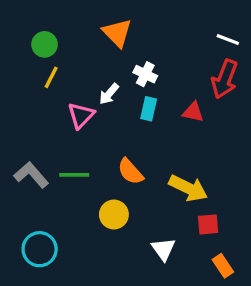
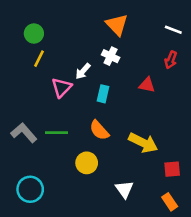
orange triangle: (117, 33) -> (117, 25), moved
red arrow: (225, 79) -> (171, 60), size x0.6
cyan rectangle: (149, 109) -> (103, 94), moved
red square: (208, 224) -> (172, 169), moved

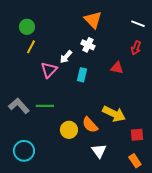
orange semicircle: (99, 130) -> (90, 125), moved

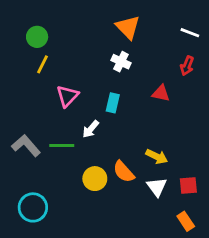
white arrow: (66, 57) -> (91, 129), moved
yellow arrow: (114, 114) -> (157, 157), size x0.7
white triangle: (99, 151) -> (157, 187), moved

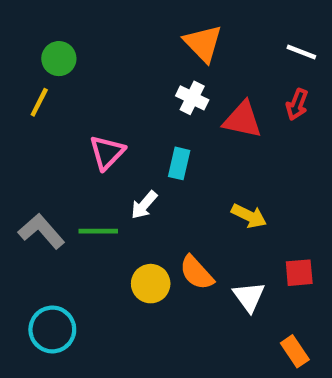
yellow line: (43, 64) -> (39, 102), moved
red triangle: (161, 93) -> (242, 120), moved, size x1.4
yellow arrow: (157, 157) -> (249, 216), moved
red square: (188, 185) -> (299, 273), moved

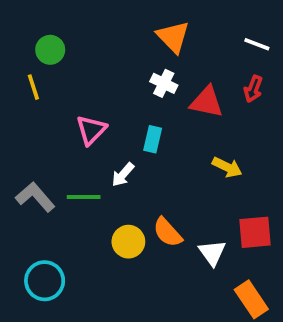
yellow line: (39, 102) -> (33, 87), turned -45
yellow arrow: (249, 216) -> (227, 167), moved
red square: (299, 273) -> (255, 232), size x1.4
orange rectangle: (295, 351) -> (251, 299), size x1.4

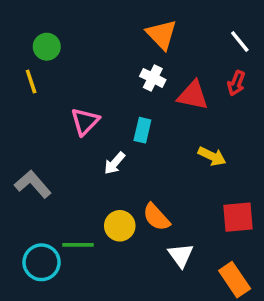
white line: (257, 44) -> (240, 41), turned 30
green line: (84, 197) -> (78, 245), moved
white triangle: (212, 253) -> (181, 255), moved

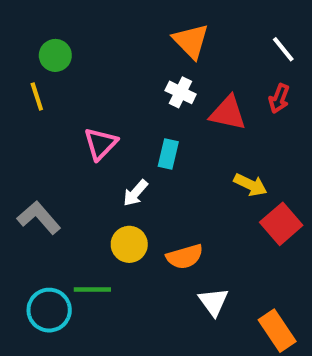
orange semicircle: (156, 217) -> (185, 257), turned -64
red square: (238, 217) -> (281, 224), moved, turned -36
yellow circle: (120, 226) -> (129, 244), moved

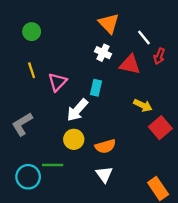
white line: (283, 49) -> (144, 37), moved
yellow line: (37, 96) -> (32, 70), moved
white arrow: (135, 193) -> (77, 110), size x1.5
gray L-shape: (39, 218) -> (22, 124), turned -80
white triangle: (213, 302) -> (104, 174), moved

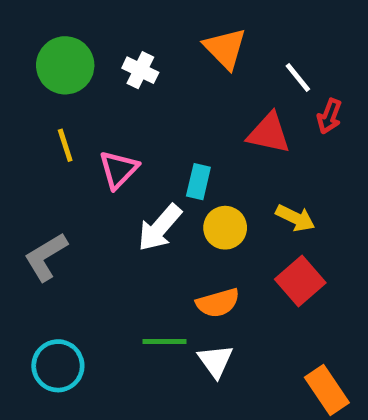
green circle: (32, 32) -> (65, 65), size x1.5
white cross: (103, 53) -> (140, 70), moved
red square: (160, 128) -> (300, 281), moved
yellow circle: (74, 139) -> (225, 228), moved
green line: (53, 165) -> (165, 342), moved

